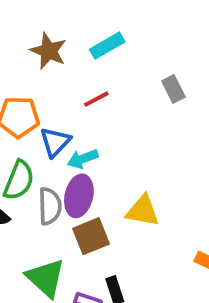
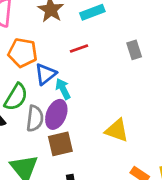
cyan arrow: (83, 159) -> (63, 89), turned 75
yellow triangle: (143, 211) -> (117, 130), moved

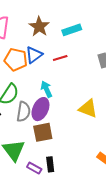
blue triangle: (46, 74) -> (34, 55), moved
yellow triangle: (117, 130) -> (88, 109), moved

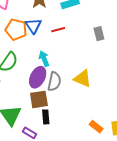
blue triangle: (34, 55) -> (33, 26), turned -30
gray semicircle: (23, 112) -> (54, 81), moved
black rectangle: (50, 164) -> (46, 117), moved

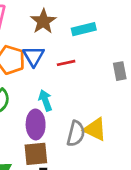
purple ellipse: (38, 77) -> (36, 124), turned -30
gray semicircle: (54, 81) -> (76, 134), moved

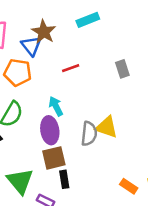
cyan rectangle: (84, 29) -> (88, 20), moved
blue triangle: (34, 56) -> (31, 46), moved

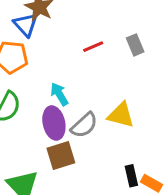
red line: (71, 68) -> (93, 47), moved
gray semicircle: (89, 134) -> (84, 125), moved, turned 45
black rectangle: (64, 179) -> (131, 176), moved

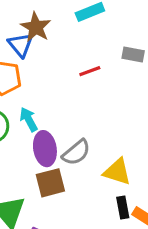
gray rectangle: (135, 45) -> (133, 54), moved, turned -60
cyan arrow: (59, 94) -> (29, 119), moved
yellow triangle: (121, 115) -> (117, 172), moved

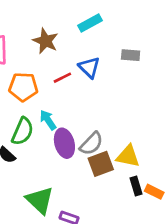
blue triangle: (21, 45) -> (89, 67), moved
red line: (90, 71) -> (62, 78), moved
brown square: (50, 183) -> (101, 164), moved

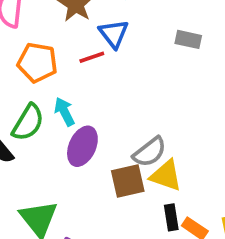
blue triangle: (89, 67) -> (114, 34), moved
purple ellipse: (64, 143) -> (82, 146), turned 32
gray semicircle: (91, 144) -> (150, 152), moved

